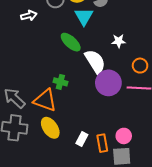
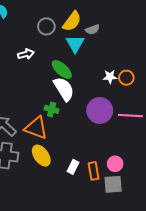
white arrow: (29, 16) -> (26, 54), moved
white star: (119, 41) -> (110, 77), moved
white semicircle: (95, 61) -> (64, 89), moved
orange circle: (140, 66) -> (126, 78), moved

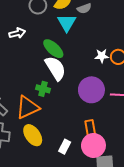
orange triangle: (36, 128) -> (28, 107), turned -45
pink circle: (115, 164) -> (93, 145), moved, size x1.5
orange rectangle: (94, 171) -> (90, 129), moved

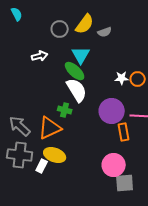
cyan triangle: (67, 23) -> (81, 55), moved
orange rectangle: (90, 129) -> (124, 132), moved
yellow ellipse: (33, 135) -> (55, 155), turned -35
white rectangle: (65, 147) -> (42, 166), moved

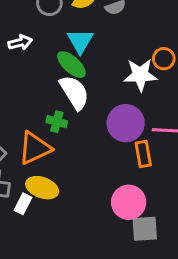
white star: (122, 78) -> (140, 75), size x1.6
orange circle: (138, 79) -> (164, 59), moved

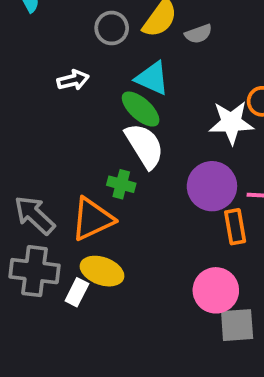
cyan triangle: (80, 41) -> (152, 78), turned -36

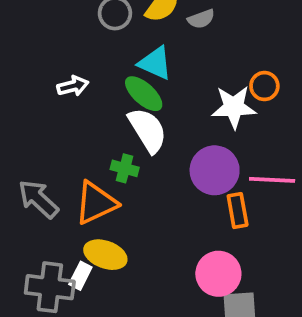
white arrow: (73, 80) -> (73, 86), moved
gray cross: (34, 271) -> (50, 287), moved

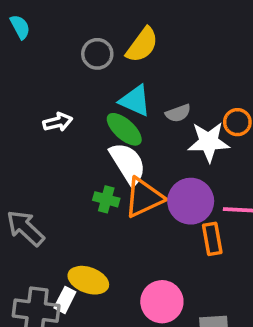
gray semicircle: (201, 19) -> (178, 113), moved
orange triangle: (96, 203) -> (144, 198), moved
pink circle: (218, 274) -> (162, 302), moved

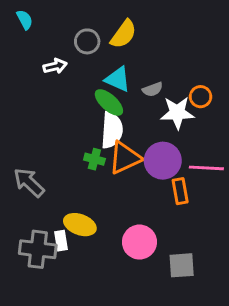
white arrow: (58, 122) -> (55, 66), moved
white semicircle: (128, 163) -> (112, 130), turned 36
white rectangle: (65, 300) -> (61, 241), turned -36

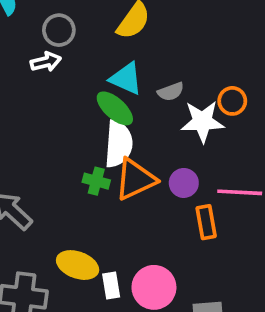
gray circle: (87, 41) -> (59, 30), moved
purple circle: (163, 161) -> (184, 183), size x0.6
white rectangle: (61, 241) -> (111, 286), moved

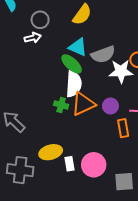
gray semicircle: (171, 92) -> (103, 54), size x1.6
yellow ellipse: (78, 265) -> (51, 152), turned -35

